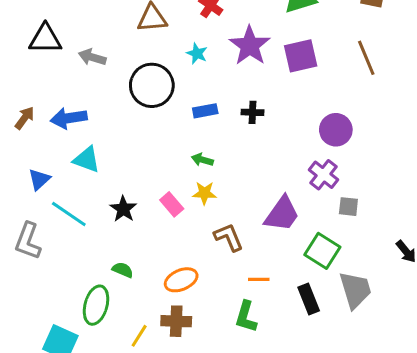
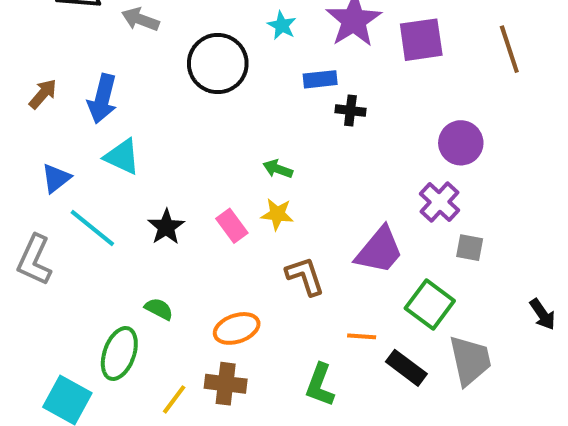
blue rectangle: (205, 111) -> (320, 79), moved
blue arrow: (69, 118) -> (102, 99), turned -72
orange line: (259, 279) -> (362, 336), moved
black rectangle: (309, 299) -> (406, 368), turned -36

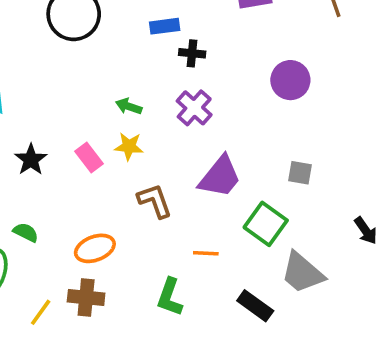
purple cross: (439, 202) -> (194, 108), moved
gray trapezoid: (470, 360) -> (302, 273), turned 144
black rectangle: (406, 368) -> (255, 306), moved

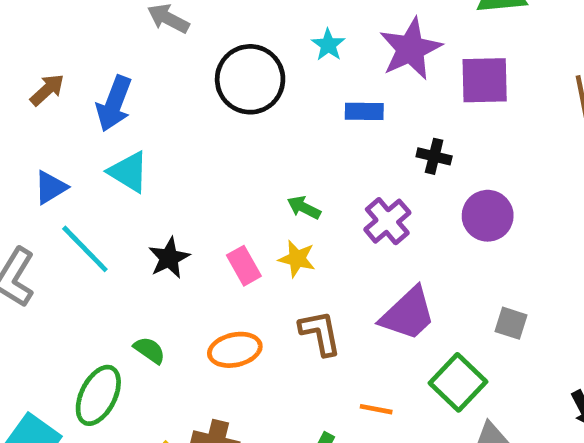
black cross: (192, 53) -> (434, 156), moved
purple circle: (290, 80) -> (488, 216), moved
orange ellipse: (95, 248) -> (235, 350), moved

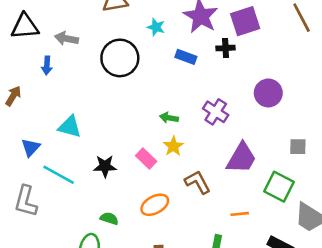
blue arrow: (114, 104) -> (47, 65), moved, size x0.6
blue rectangle: (364, 111) -> (186, 57), turned 36
black cross: (434, 156) -> (226, 48), moved
black star: (169, 258) -> (105, 166), turned -30
yellow star: (297, 259) -> (173, 146), turned -30

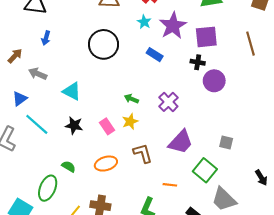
cyan star: (156, 27) -> (144, 22), moved
gray arrow: (66, 39) -> (38, 74), moved
black cross: (226, 48) -> (198, 62), moved
purple circle: (268, 93) -> (214, 81), moved
cyan triangle: (70, 127) -> (72, 91), moved

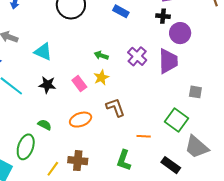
purple trapezoid: (181, 142) -> (168, 61), moved, turned -40

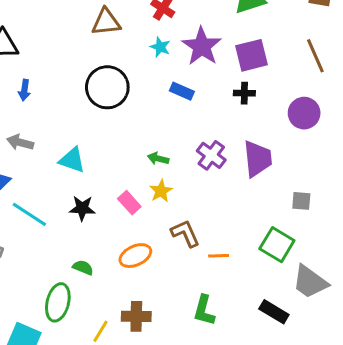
purple circle: (180, 33) -> (304, 113), moved
orange line: (144, 136) -> (219, 256), moved

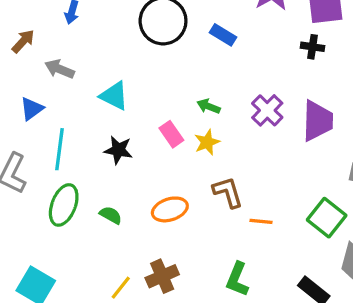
blue rectangle: (182, 91) -> (223, 35), moved
pink rectangle: (129, 203) -> (171, 134), moved
cyan line: (29, 214) -> (59, 149), turned 57
green ellipse: (58, 302) -> (64, 205), moved
brown cross: (136, 316) -> (162, 276), turned -32

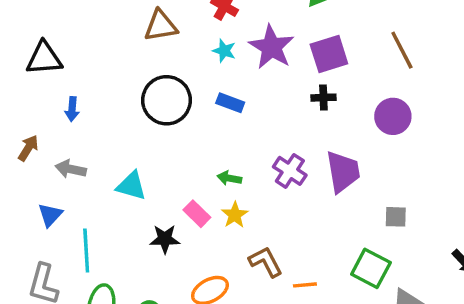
black star: (118, 150) -> (165, 239), moved

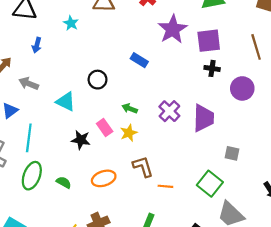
cyan star: (224, 51) -> (71, 23), moved
black cross: (323, 98) -> (212, 68), moved
black circle: (167, 100) -> (98, 80), moved, size x0.6

